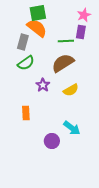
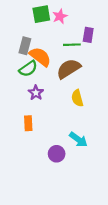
pink star: (84, 15) -> (60, 16), moved
orange semicircle: (37, 28) -> (40, 57), moved
purple star: (43, 85) -> (36, 93), moved
yellow semicircle: (71, 90) -> (77, 98), turned 105

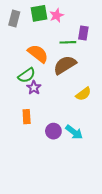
gray rectangle: (25, 46) -> (14, 19), moved
green semicircle: (28, 69) -> (27, 75), moved
yellow semicircle: (77, 98) -> (83, 94), moved, turned -112
purple circle: (57, 154) -> (53, 131), moved

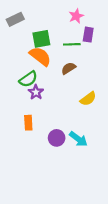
green square: (39, 13) -> (41, 39), moved
pink star: (57, 15) -> (76, 16), moved
gray rectangle: (14, 19) -> (15, 19), turned 49
brown semicircle: (65, 65) -> (69, 68), size x0.6

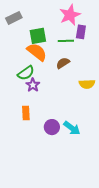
pink star: (76, 16) -> (70, 15), size x1.5
yellow semicircle: (88, 99) -> (87, 84), moved, turned 35

